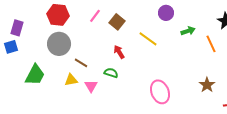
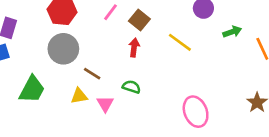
red arrow: (119, 52) -> (134, 48), moved, turned 40

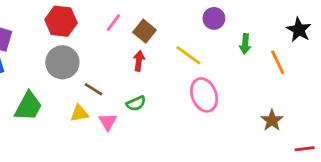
green arrow: (232, 32) -> (245, 44), turned 114
green semicircle: (131, 87) -> (136, 103), turned 138
pink ellipse: (196, 112) -> (204, 95), moved

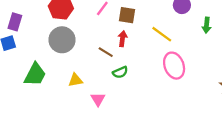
brown square: (145, 31) -> (127, 15), turned -30
brown line: (94, 89) -> (106, 52), moved
pink triangle: (108, 122) -> (98, 99), moved

